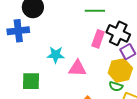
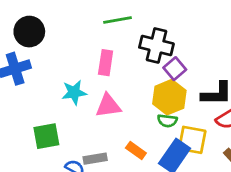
pink rectangle: (98, 39) -> (106, 63), moved

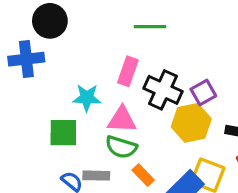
black cross: (156, 46) -> (163, 90), moved
green semicircle: (167, 121) -> (121, 147), moved, size x1.4
green square: (46, 136) -> (63, 133), moved

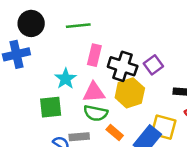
green line: (150, 27) -> (78, 26), moved
cyan star: (87, 98) -> (66, 79), turned -30
yellow hexagon: (191, 123) -> (130, 93), moved

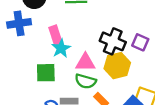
pink rectangle: (94, 55) -> (55, 35), moved, turned -36
purple square: (153, 65) -> (140, 42), turned -35

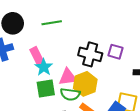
yellow hexagon: (117, 66) -> (85, 84), moved
green square: (46, 73) -> (46, 89), moved

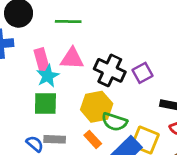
purple square: (116, 52) -> (143, 73), turned 35
pink triangle: (68, 77) -> (72, 58), moved
green semicircle: (70, 94) -> (114, 122), moved

